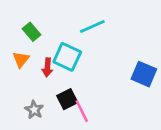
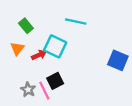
cyan line: (92, 26) -> (76, 21), turned 36
red arrow: (47, 67) -> (39, 55), turned -120
pink line: (82, 111) -> (44, 91), moved

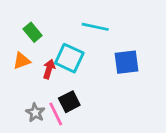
orange triangle: (17, 49) -> (22, 61), turned 32
red arrow: (39, 55) -> (49, 69), turned -48
blue square: (118, 60) -> (126, 62), moved, turned -30

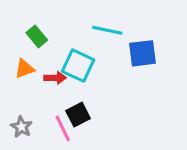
blue square: (126, 62) -> (142, 53), moved
red arrow: (49, 69) -> (55, 78), turned 72
gray star: (35, 113) -> (21, 127), moved

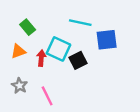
red arrow: (55, 78) -> (41, 58), turned -84
black square: (78, 115) -> (78, 60), moved
gray star: (21, 127) -> (19, 86), moved

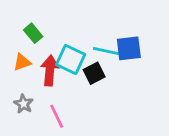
cyan line: (80, 23) -> (107, 51), moved
red arrow: (41, 58) -> (50, 71), size x1.5

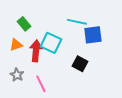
cyan line: (107, 51) -> (77, 22), moved
black square: (94, 73) -> (80, 64), moved, turned -35

